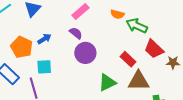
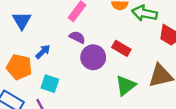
red rectangle: (128, 59) -> (121, 48), moved
cyan square: (44, 67) -> (50, 84), turned 35

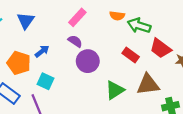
red rectangle: (121, 48) -> (131, 55), moved

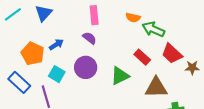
pink rectangle: (77, 17) -> (94, 15), turned -54
purple circle: (88, 61) -> (86, 67), moved
green triangle: (115, 90) -> (120, 76), moved

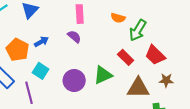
green arrow: (153, 29) -> (138, 30), turned -85
purple circle: (86, 67) -> (74, 80), moved
brown star: (192, 68) -> (166, 80), moved

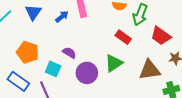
purple semicircle: (74, 37) -> (69, 53), moved
blue arrow: (41, 42) -> (62, 17), moved
red rectangle: (126, 57) -> (123, 37), moved

